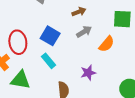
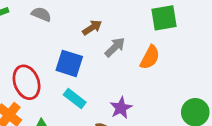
brown arrow: (79, 12) -> (92, 28), moved
purple star: (88, 73) -> (121, 108), moved

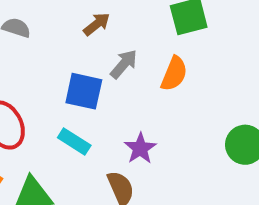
brown arrow: (92, 28) -> (97, 24), moved
blue square: (69, 63) -> (84, 91), moved

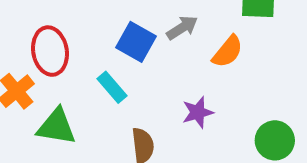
purple star: (140, 148) -> (198, 112), moved

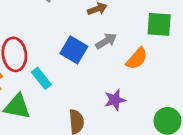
cyan rectangle: (112, 87) -> (41, 78), moved

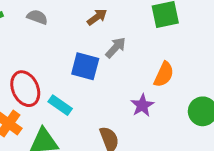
orange semicircle: (137, 59) -> (164, 74), moved

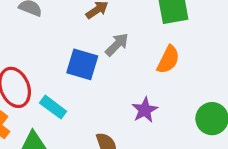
orange semicircle: (164, 74) -> (168, 60), moved

